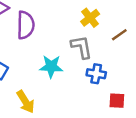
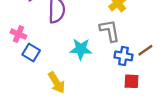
brown line: (119, 35) -> (145, 50), moved
red square: (117, 101) -> (132, 81), moved

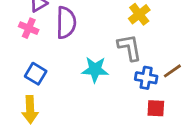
pink cross: (18, 34) -> (29, 28), moved
yellow arrow: (57, 83) -> (30, 110), moved, turned 30

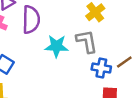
cyan star: (95, 70) -> (56, 46), moved

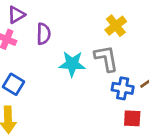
purple semicircle: (31, 20) -> (44, 34), size x0.7

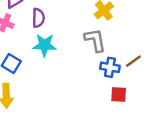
cyan star: (72, 64) -> (45, 45), moved

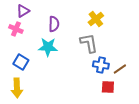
purple semicircle: (38, 18) -> (54, 24), moved
brown line: (133, 61) -> (120, 69), moved

